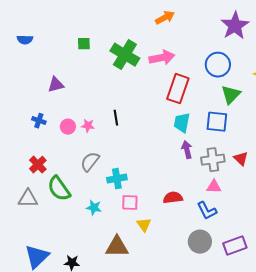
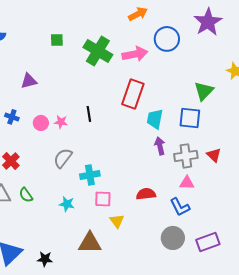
blue circle: (218, 65) -> (167, 39), moved
red rectangle: (178, 89) -> (133, 94), moved
green semicircle: (59, 189) -> (26, 195), moved, size x0.6

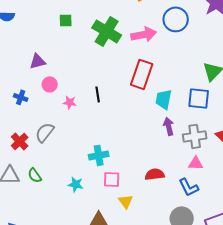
pink circle: (41, 123) -> (50, 84), moved
gray semicircle: (63, 158) -> (45, 132), moved

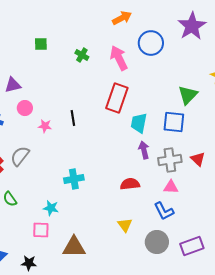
green cross: (107, 31) -> (82, 55), size x0.5
pink arrow: (144, 34) -> (119, 58), turned -105
red semicircle: (155, 174) -> (130, 184), moved
pink square: (112, 179) -> (41, 230), moved
yellow triangle: (126, 201) -> (125, 225), moved

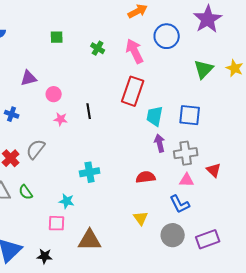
green triangle: (188, 95) -> (204, 69), moved
pink circle: (25, 108) -> (54, 94), moved
red triangle: (198, 159) -> (214, 170), moved

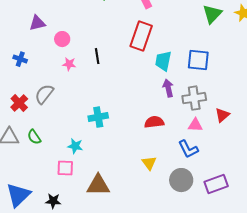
red triangle: (214, 170) -> (222, 115), turned 35

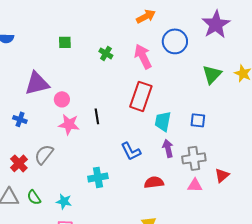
purple triangle: (37, 23) -> (37, 83), size x1.5
blue square: (198, 60) -> (198, 120), size x0.7
pink star: (69, 64) -> (69, 124), size x1.5
cyan star: (75, 146) -> (64, 201), moved
blue L-shape: (188, 149) -> (131, 151), moved

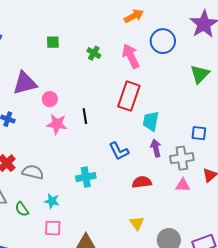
blue square: (198, 120) -> (199, 133), moved
gray semicircle: (44, 154) -> (33, 172), moved, turned 65
green semicircle: (34, 197) -> (22, 209), moved

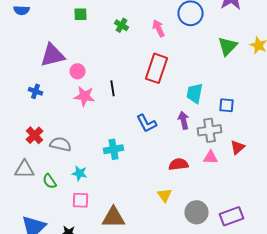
pink arrow: (131, 56) -> (158, 28), size x0.7
cyan trapezoid: (151, 121) -> (194, 93), moved
red semicircle: (142, 182) -> (178, 164), moved

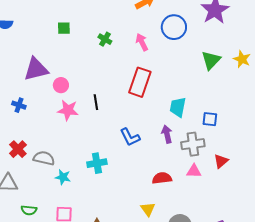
cyan star: (80, 173) -> (63, 177), moved
green semicircle: (50, 181) -> (29, 210), moved, turned -49

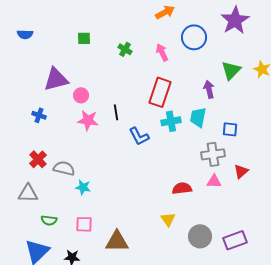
purple arrow: (167, 134) -> (209, 89), moved
blue L-shape: (130, 137) -> (139, 136), moved
cyan cross: (97, 163) -> (171, 121), moved

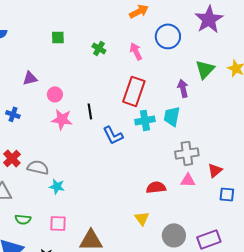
purple triangle: (56, 79) -> (30, 78), size x0.6
blue square: (230, 129) -> (227, 194), moved

